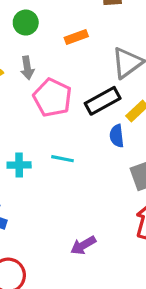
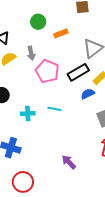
green circle: (26, 23) -> (38, 22), moved
blue semicircle: (117, 136) -> (88, 94), turned 72
purple arrow: (83, 245) -> (69, 162), turned 77

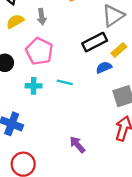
pink pentagon: (47, 71) -> (39, 51), moved

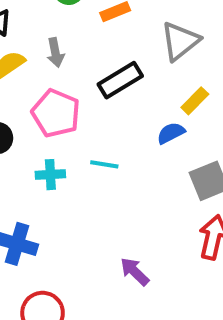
black rectangle: (95, 42) -> (120, 80), moved

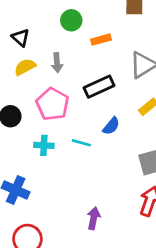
blue semicircle: (171, 133) -> (111, 126), moved, turned 150
purple arrow: (135, 272) -> (94, 218), turned 50

